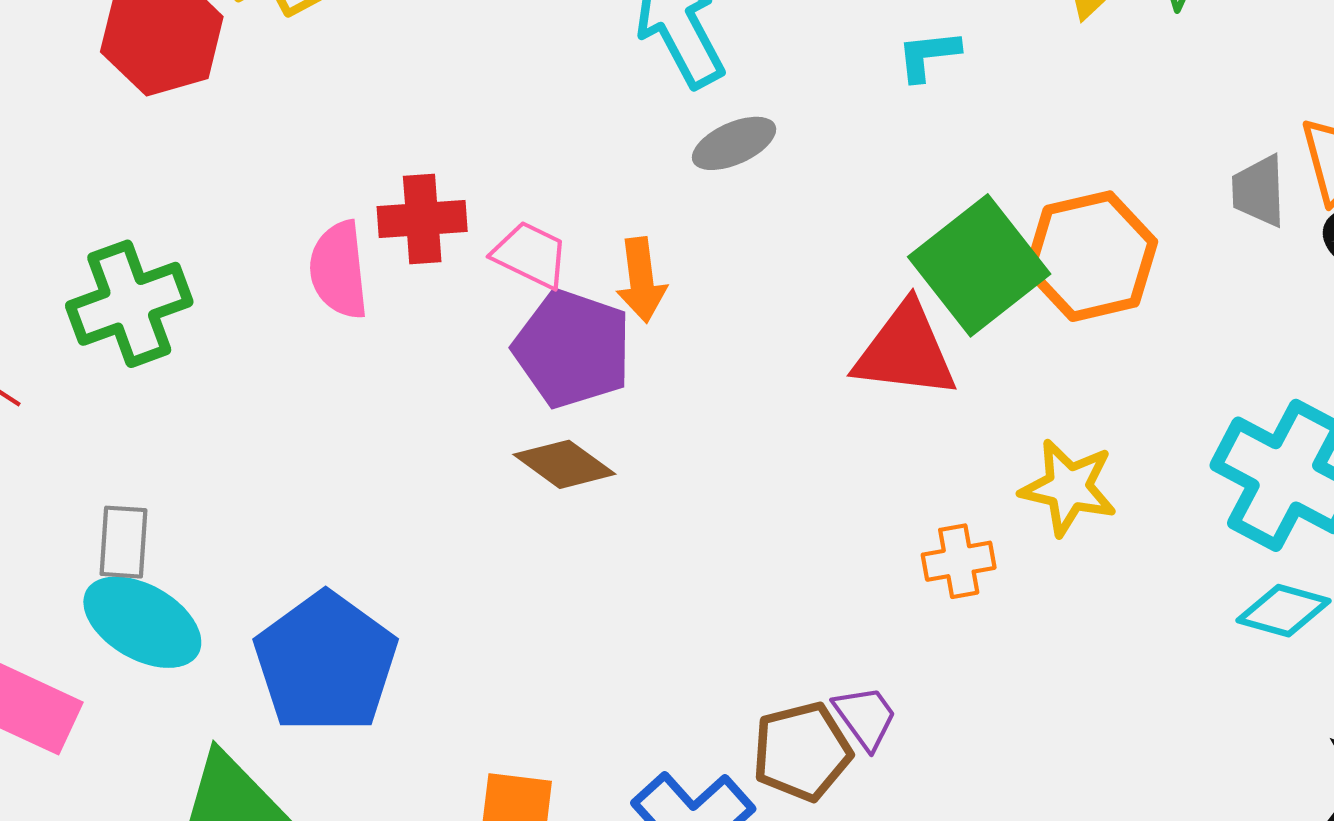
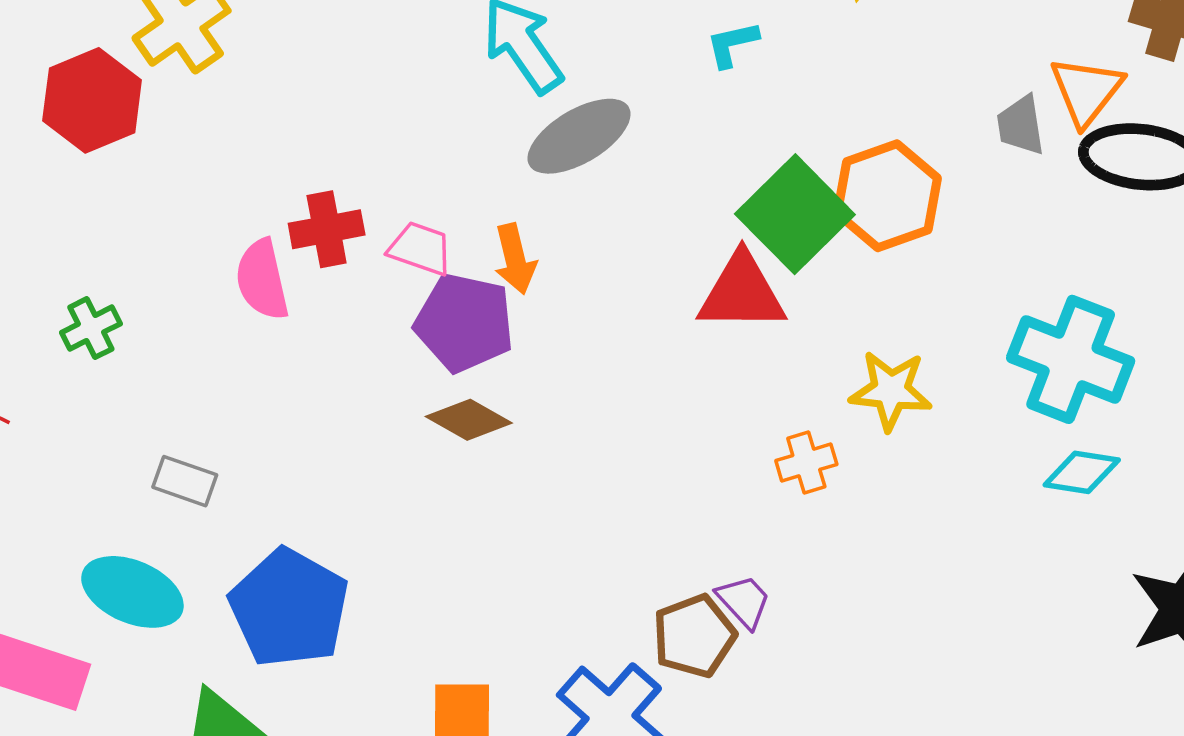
gray ellipse: (734, 143) -> (579, 136), size x1.5
green cross: (129, 304) -> (91, 328), size x0.6
gray rectangle: (124, 542) -> (185, 481), moved, turned -68

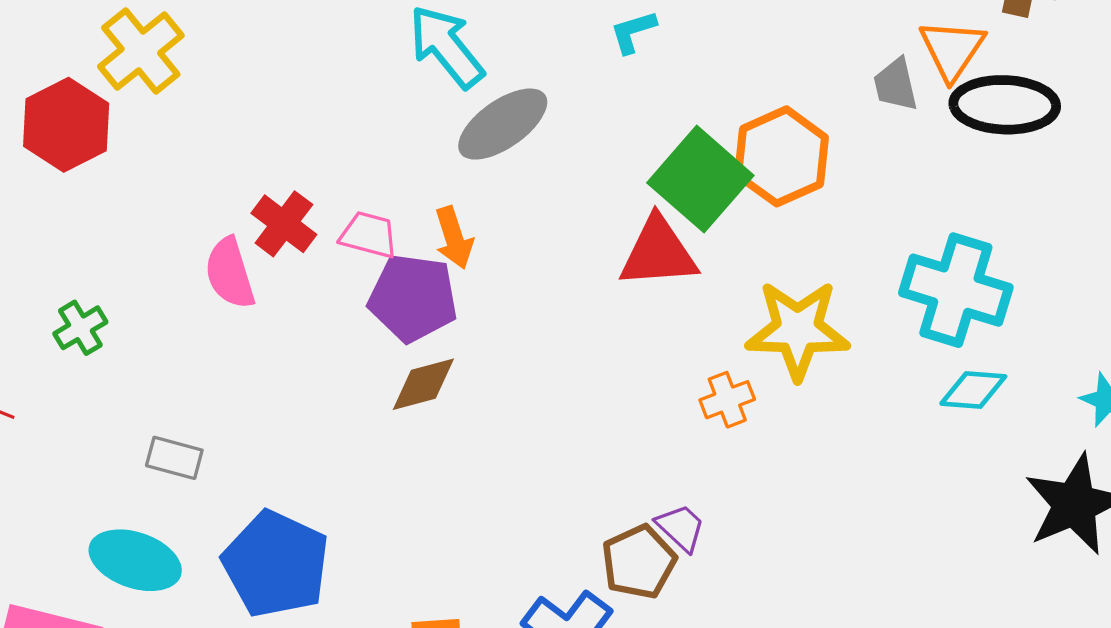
red cross: (327, 229) -> (284, 224), turned -38
yellow star: (891, 391) -> (798, 330), size x1.4
brown diamond: (469, 420) -> (423, 384), turned -40

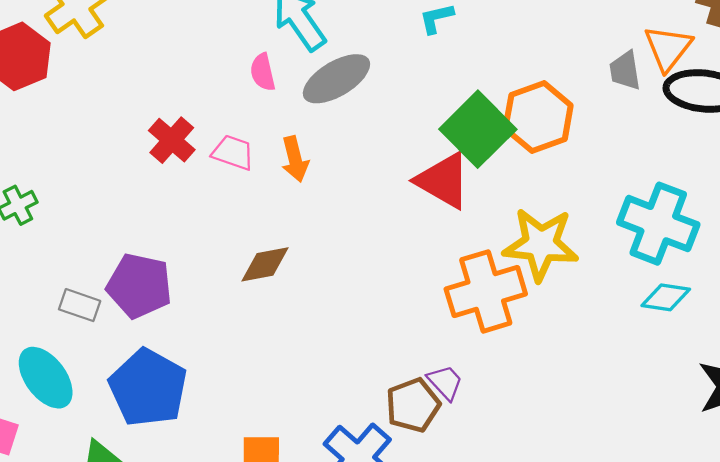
red triangle: (658, 253) -> (443, 181), turned 30
pink semicircle: (230, 273) -> (263, 72), moved, size x0.7
purple pentagon: (413, 298) -> (139, 286), moved
orange cross: (727, 400) -> (486, 291), size x2.0
cyan ellipse: (135, 560) -> (46, 378), turned 30

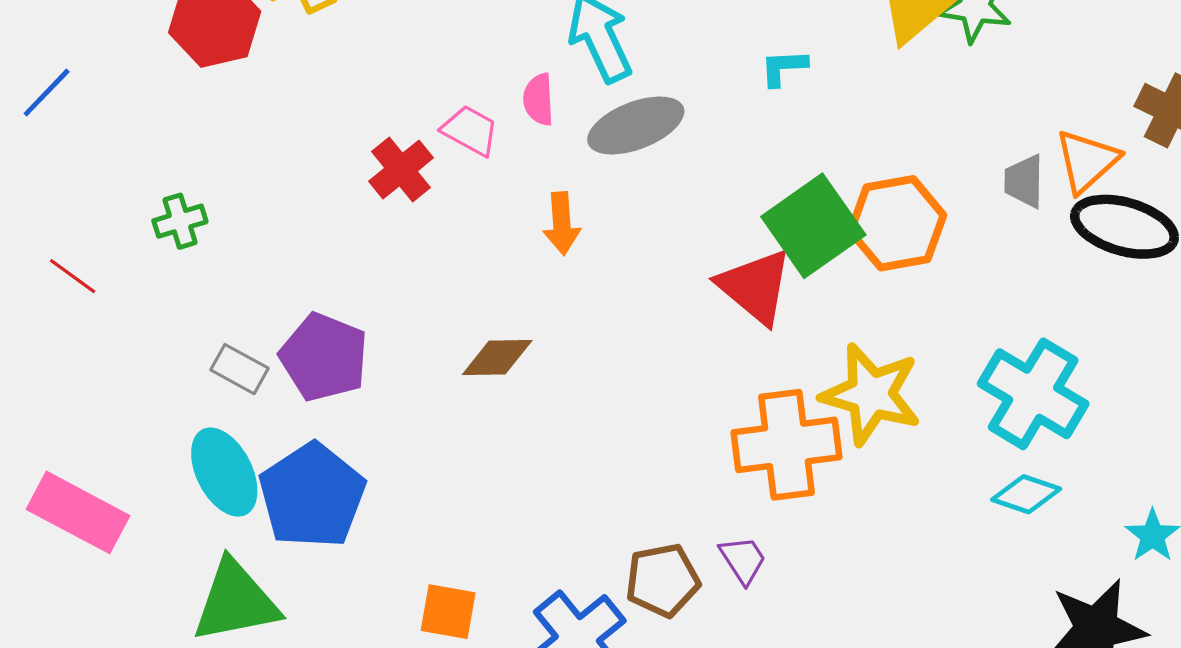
pink trapezoid: (233, 153) -> (470, 131), moved
cyan ellipse: (46, 378) -> (224, 472), moved
purple trapezoid: (445, 382) -> (743, 560), moved

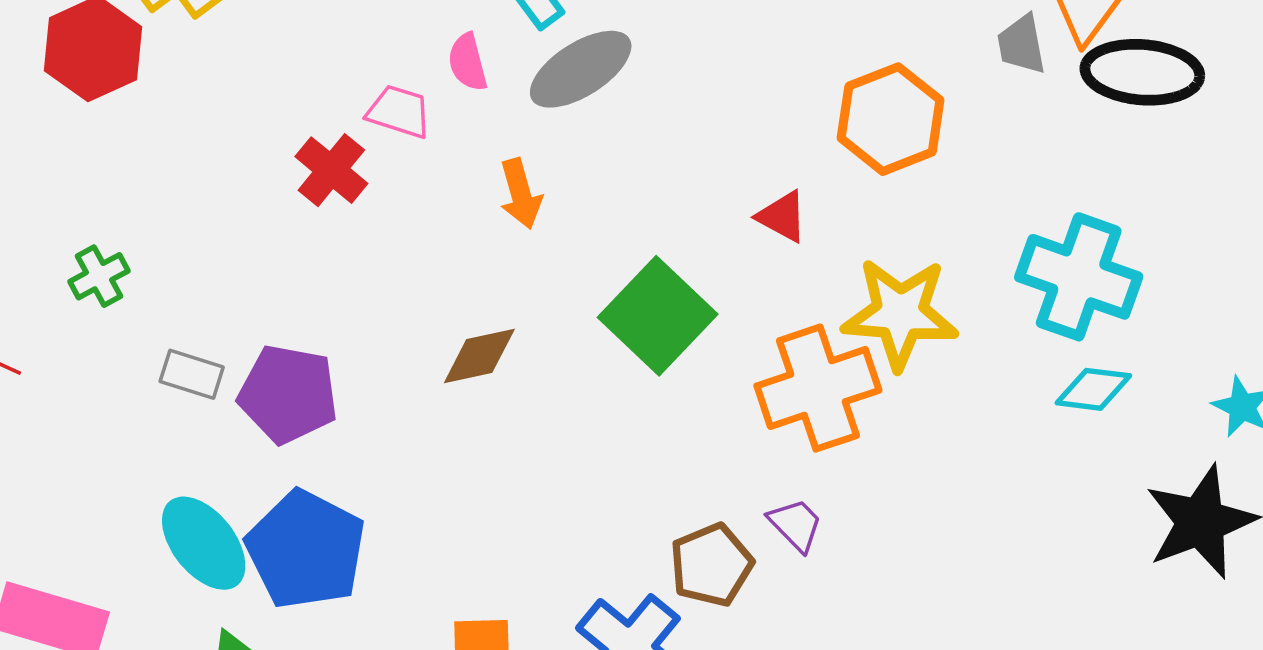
green square: (813, 226) -> (658, 316), moved
red triangle: (755, 287) -> (782, 216), moved, size x0.6
gray rectangle: (240, 369) -> (192, 374), moved

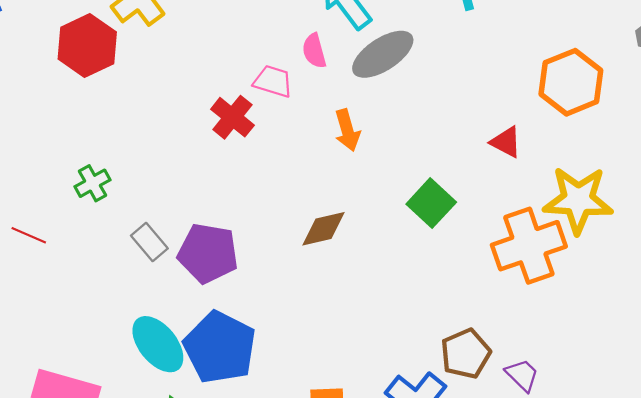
green square: (658, 316) -> (431, 203), size x0.7
gray rectangle: (192, 374) -> (149, 242), turned 33
purple trapezoid: (796, 525) -> (522, 375), moved

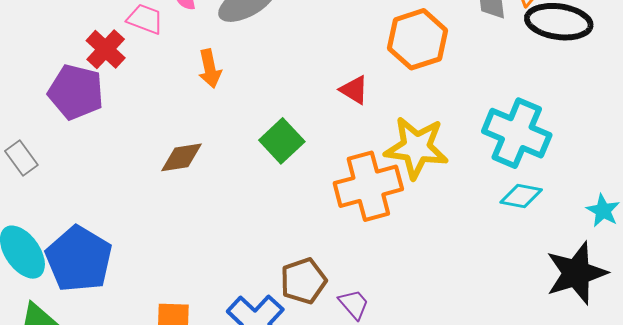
purple pentagon: (208, 253) -> (76, 92), moved

